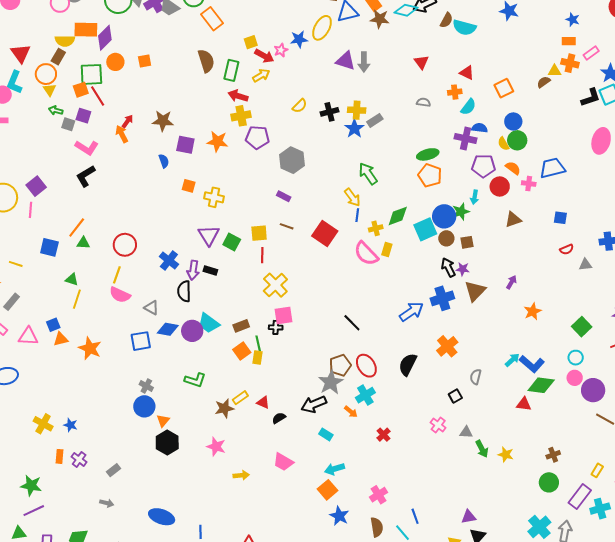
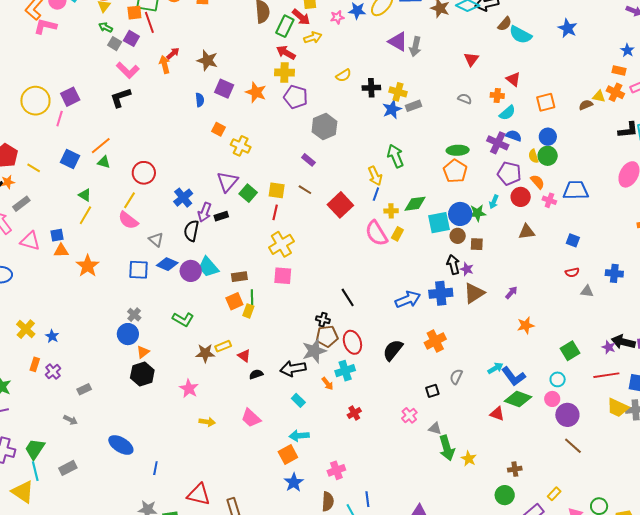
red arrow: (264, 56) -> (301, 17), moved
black rectangle: (210, 270) -> (221, 216), turned -48
black cross: (276, 327) -> (323, 320), moved
green arrow: (482, 449) -> (447, 448), size x1.4

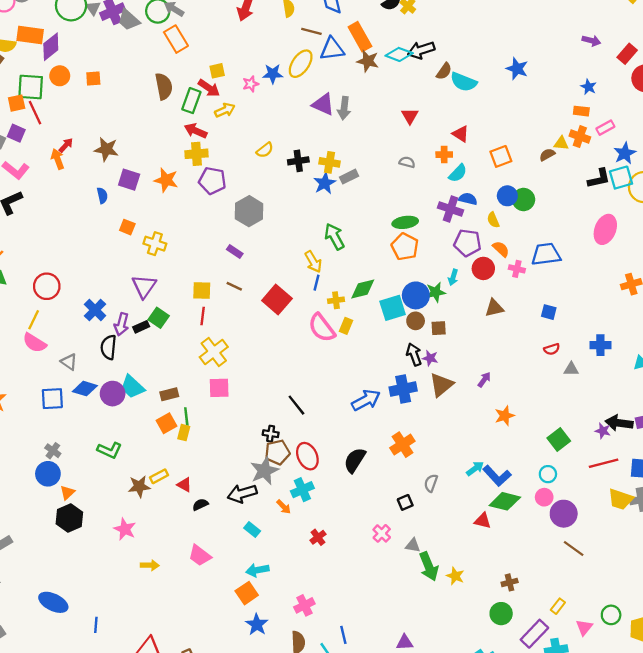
green circle: (548, 156) -> (523, 200), moved
green square: (248, 193) -> (159, 318), moved

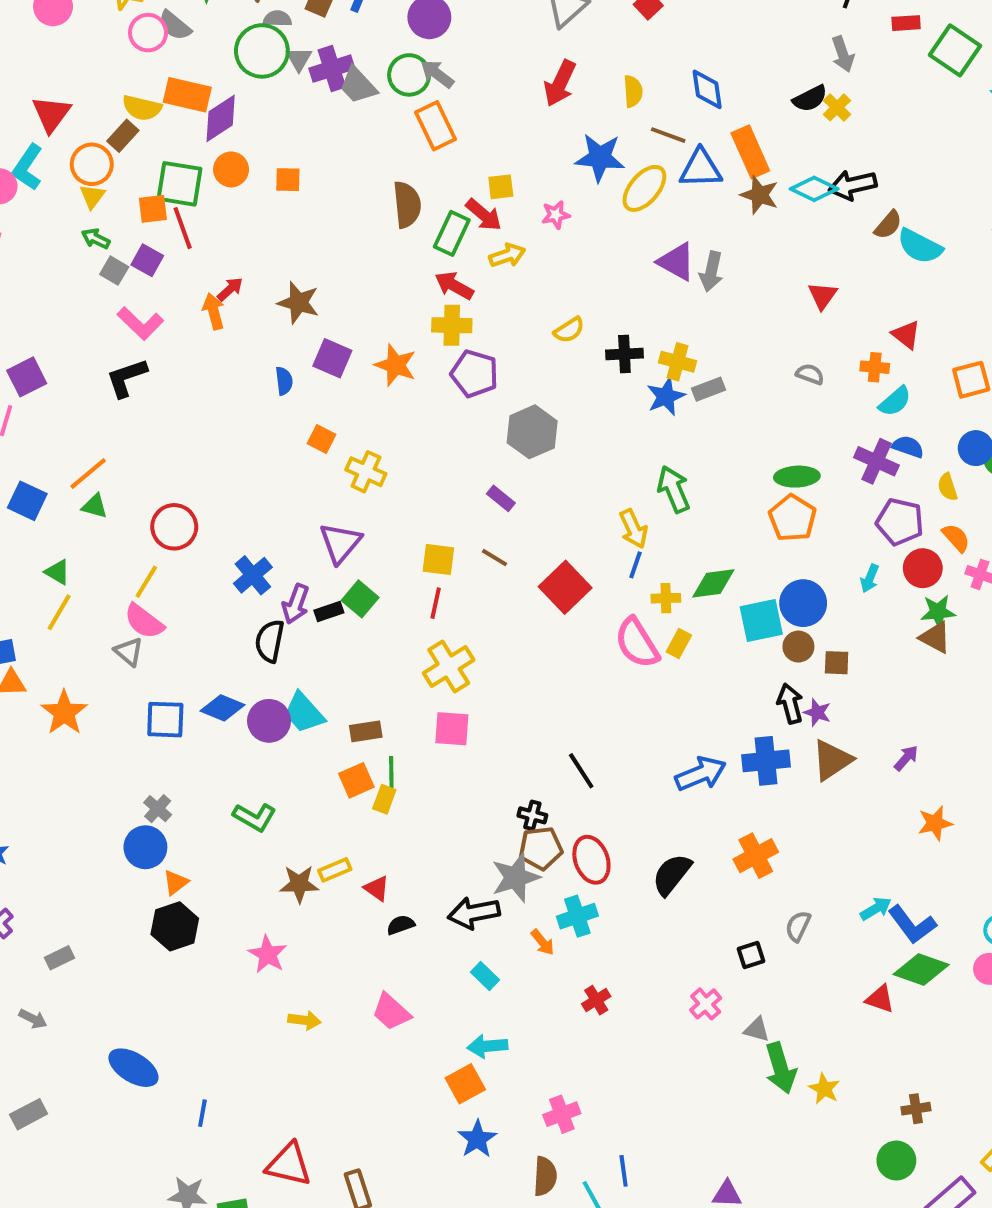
blue star: (273, 74) -> (600, 158), moved, size x1.4
green star: (436, 292) -> (938, 612), moved
brown triangle: (494, 308) -> (935, 637), turned 36
gray triangle: (69, 362) -> (129, 652), moved

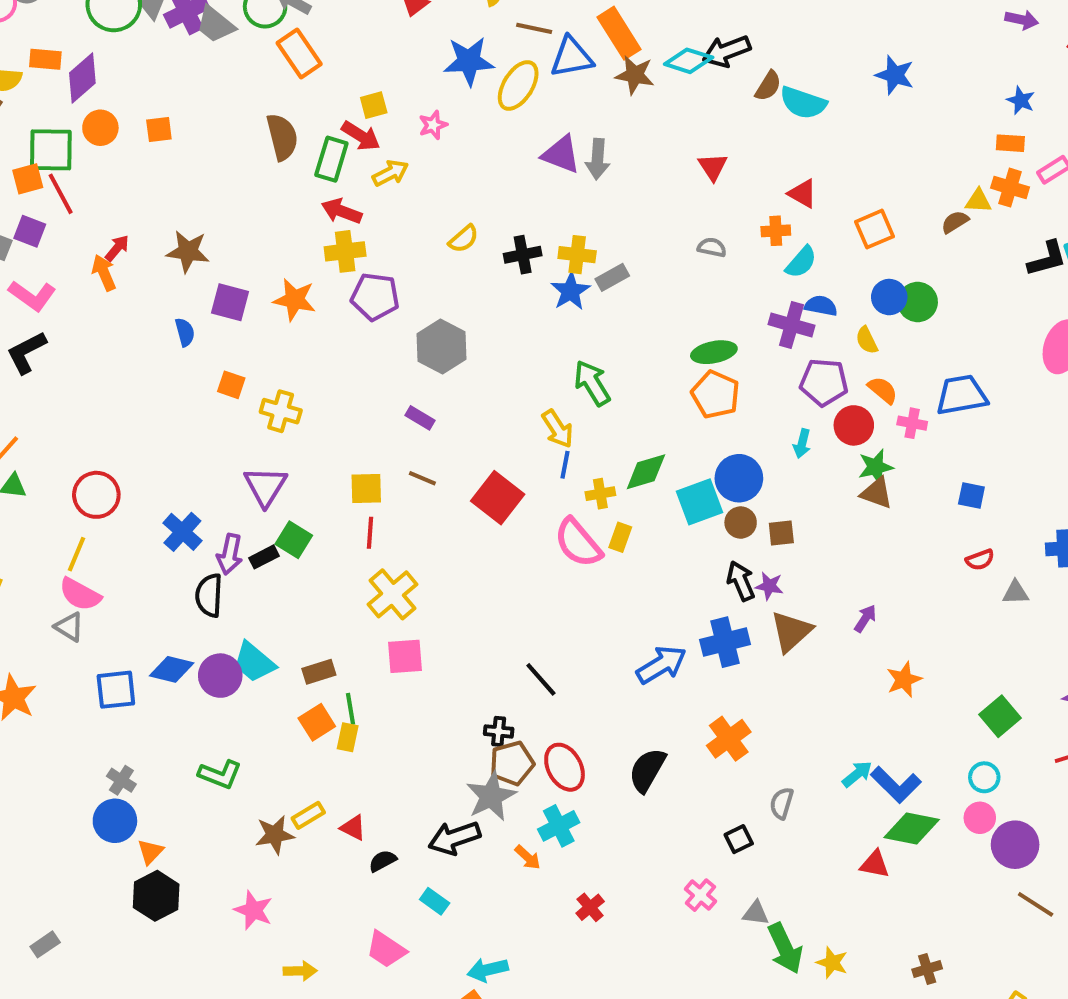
orange rectangle: (187, 95) -> (45, 59), size x0.7
cyan rectangle: (485, 976) -> (435, 901), moved

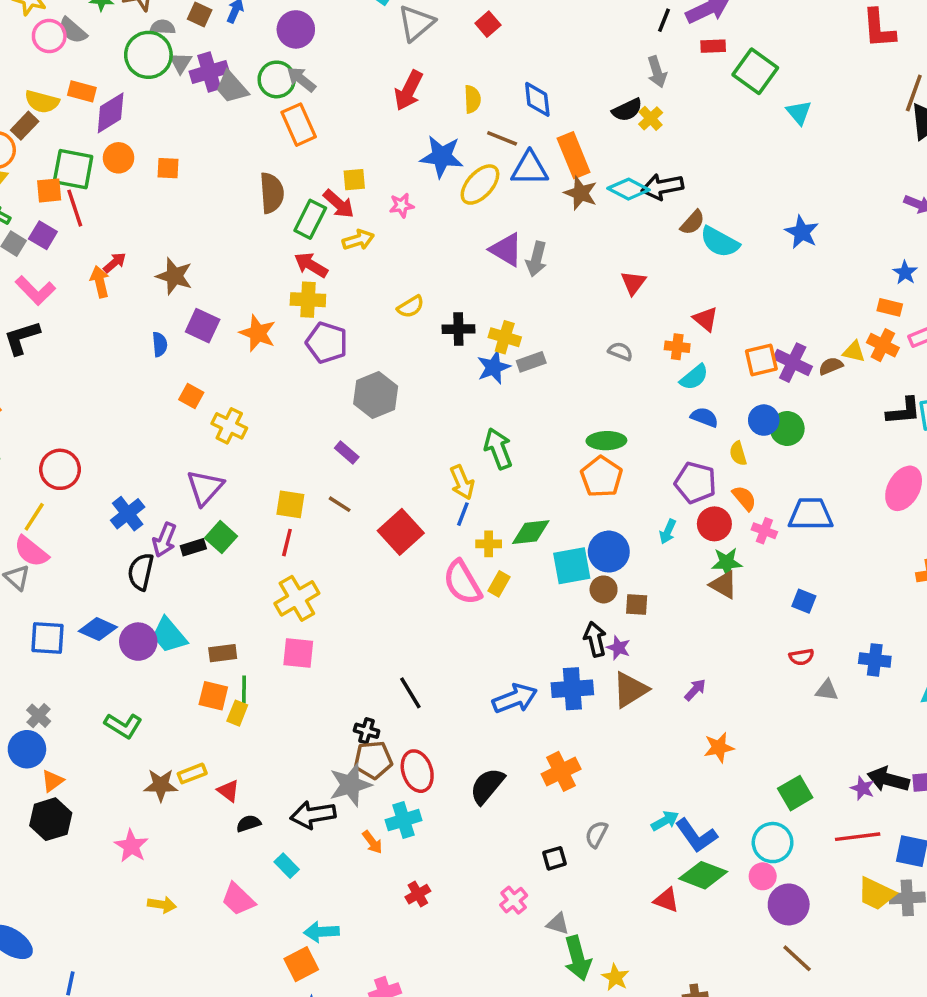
purple cross: (791, 325) -> (793, 363), moved
orange square: (317, 722) -> (213, 696), turned 36
cyan circle: (984, 777) -> (773, 843), size x1.5

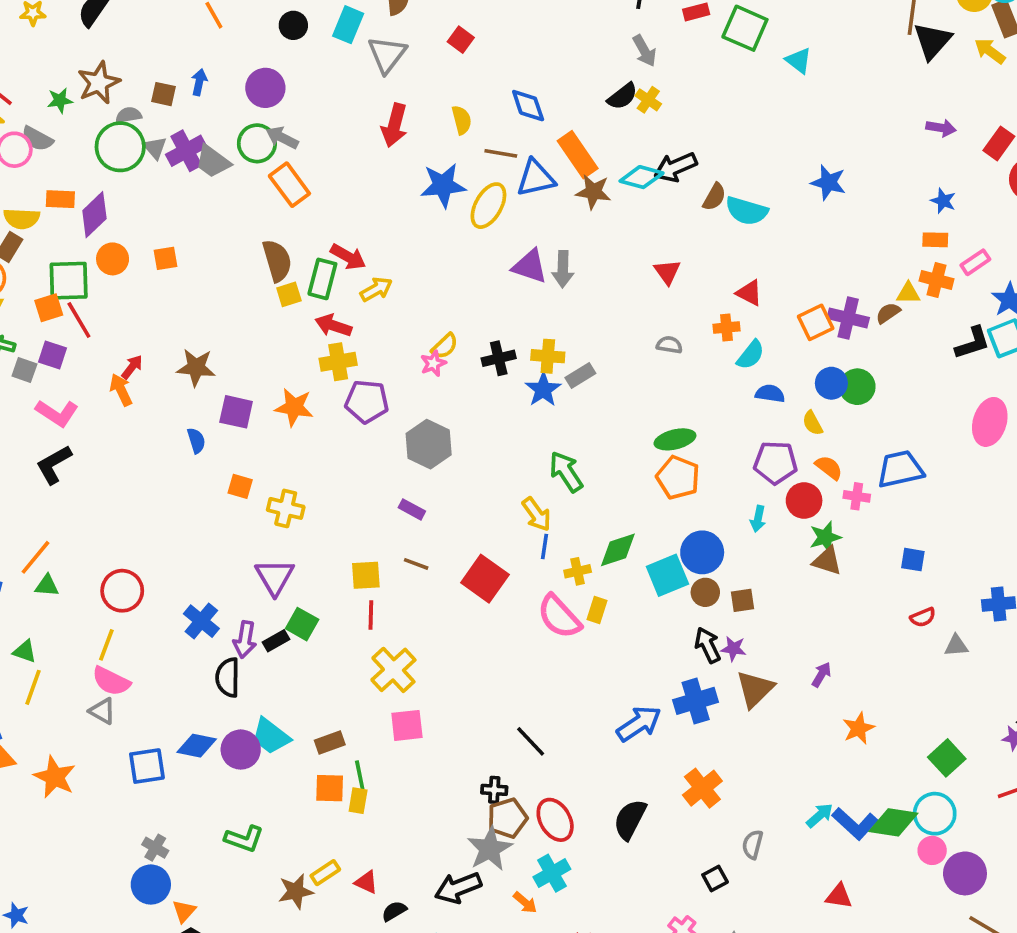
yellow square: (354, 180) -> (289, 294), moved
pink star: (402, 205) -> (433, 363), moved
green diamond: (703, 875) -> (893, 822), moved

